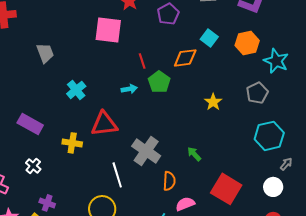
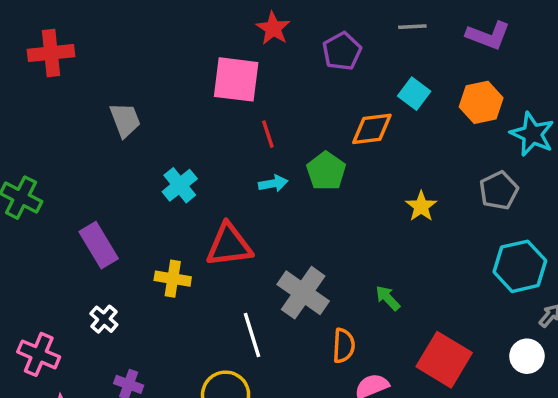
red line: (142, 61) -> (268, 134), moved
purple rectangle: (30, 124) -> (99, 245), turned 30

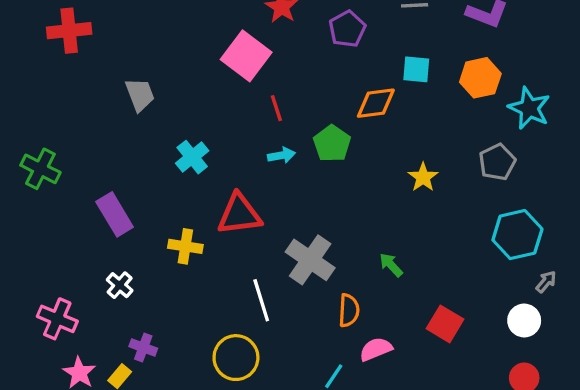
pink square: (236, 79) -> (246, 56), turned 30
cyan square: (414, 94) -> (416, 69), turned -32
red square: (444, 360) -> (445, 324), size x0.7

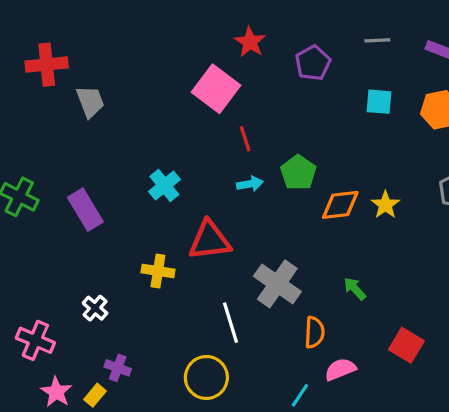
gray trapezoid: (140, 95) -> (90, 102), moved
orange diamond: (376, 103) -> (340, 205), moved
purple rectangle: (115, 214) -> (85, 210), moved

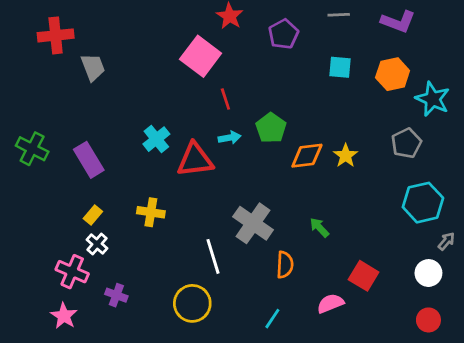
red triangle: (210, 240) -> (195, 160), moved
pink cross: (35, 340) -> (72, 272), moved
pink semicircle: (340, 369) -> (330, 303), moved
yellow rectangle: (95, 395) -> (93, 215), moved

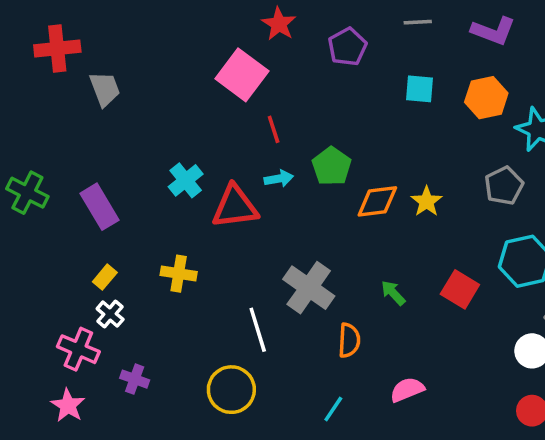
red square: (364, 276) -> (460, 289), moved

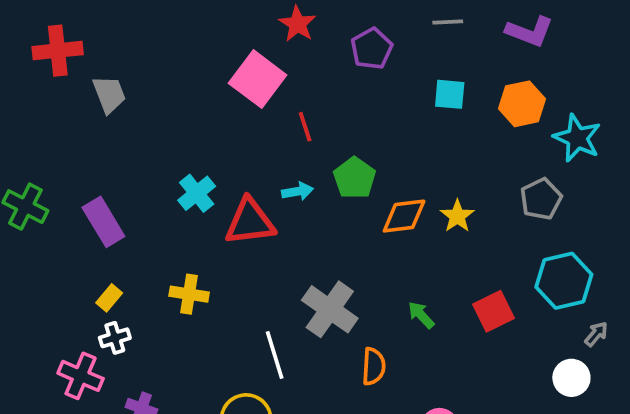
red line: (274, 129) -> (305, 127), moved
red square: (460, 289) -> (493, 311), turned 33
white cross: (110, 314) -> (115, 338), turned 32

